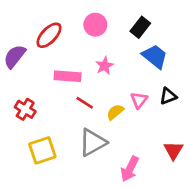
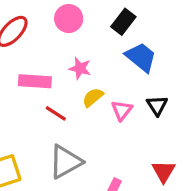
pink star: (105, 66) -> (80, 68), turned -30
black triangle: (168, 96) -> (157, 105), turned -42
yellow semicircle: (115, 112) -> (93, 97), moved

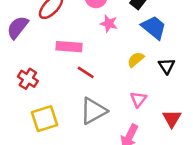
pink star: (80, 68) -> (109, 24), moved
yellow semicircle: (93, 97) -> (136, 59), moved
pink triangle: (122, 110) -> (138, 99), moved

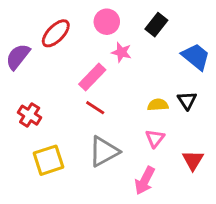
blue trapezoid: (154, 27) -> (196, 57), moved
pink rectangle: (69, 47) -> (92, 77), moved, turned -50
yellow semicircle: (136, 59) -> (158, 105), moved, turned 36

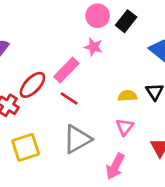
pink circle: (107, 22) -> (98, 16), moved
red ellipse: (56, 33) -> (32, 85), moved

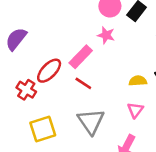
gray triangle: (77, 139) -> (91, 121), turned -36

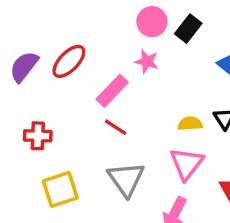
red ellipse: (49, 71) -> (69, 61), moved
red cross: (26, 90) -> (38, 136), turned -30
pink triangle: (135, 110) -> (187, 163), size x1.5

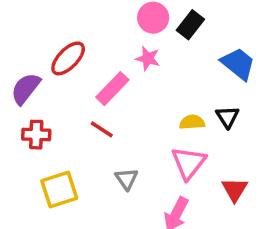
purple semicircle: (24, 67) -> (26, 89), moved
red line: (116, 127) -> (102, 129), moved
gray triangle: (126, 179) -> (127, 179), size x0.6

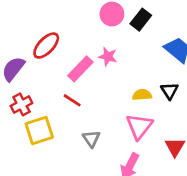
pink star: (148, 58) -> (108, 57), moved
red cross: (36, 135) -> (21, 104), turned -30
yellow square: (59, 190) -> (39, 131), moved

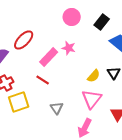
black rectangle: (141, 20) -> (102, 22), moved
yellow semicircle: (142, 95) -> (94, 76), turned 136

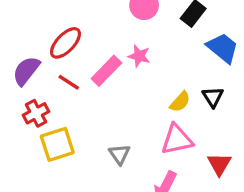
red line: (43, 80) -> (69, 82), moved
pink triangle: (92, 99) -> (177, 139), turned 40

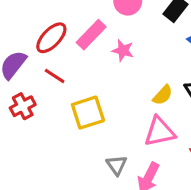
pink rectangle: (106, 71) -> (91, 35), moved
yellow square: (57, 144) -> (88, 113), moved
gray triangle: (119, 154) -> (117, 165), moved

